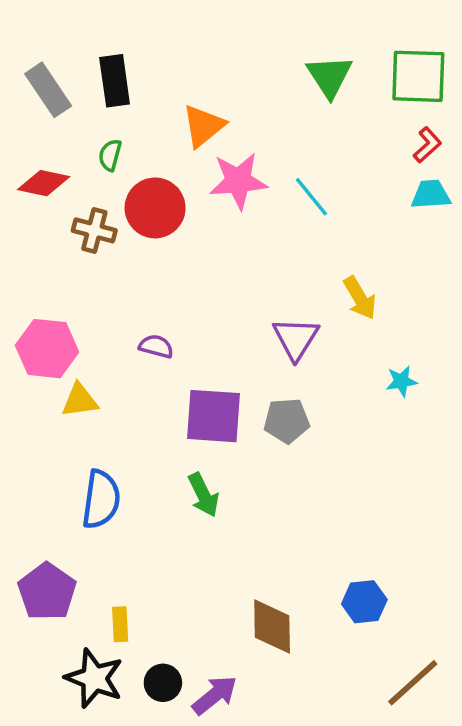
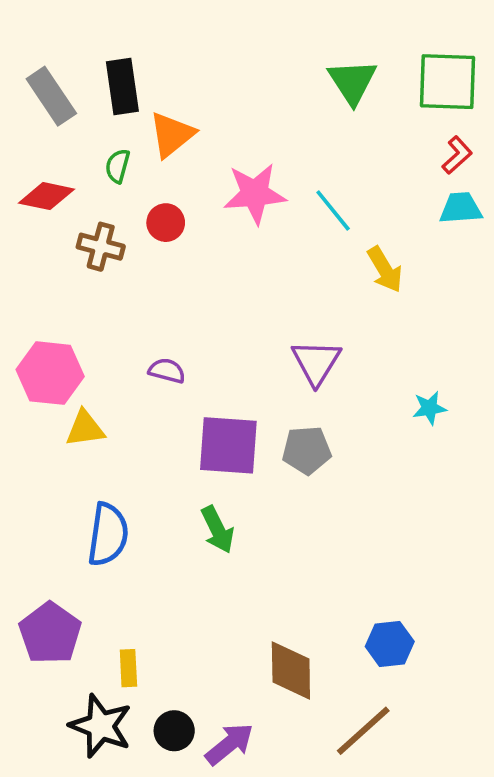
orange triangle: (203, 126) -> (172, 135), moved
red circle: (155, 208) -> (166, 223), size x0.6
yellow arrow: (360, 298) -> (385, 270), moved
brown line: (413, 683) -> (363, 731), moved

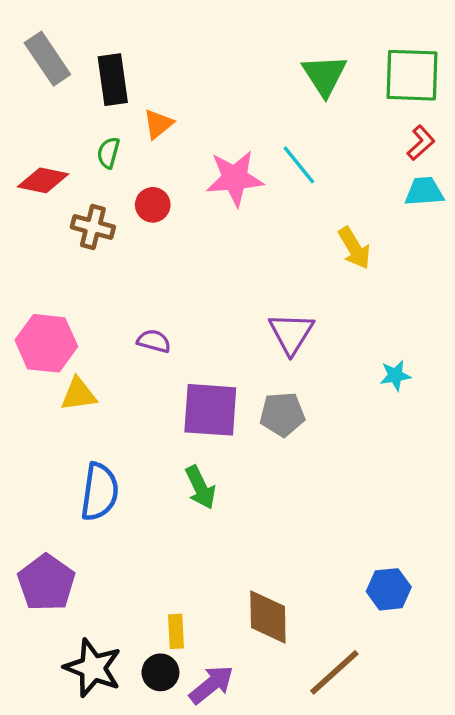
gray rectangle: (51, 96) -> (47, 59), moved
orange triangle: (172, 135) -> (158, 124), size x0.7
cyan line: (333, 211) -> (299, 165), moved
blue hexagon: (390, 644) -> (389, 589), moved
yellow rectangle: (128, 668) -> (176, 631), moved

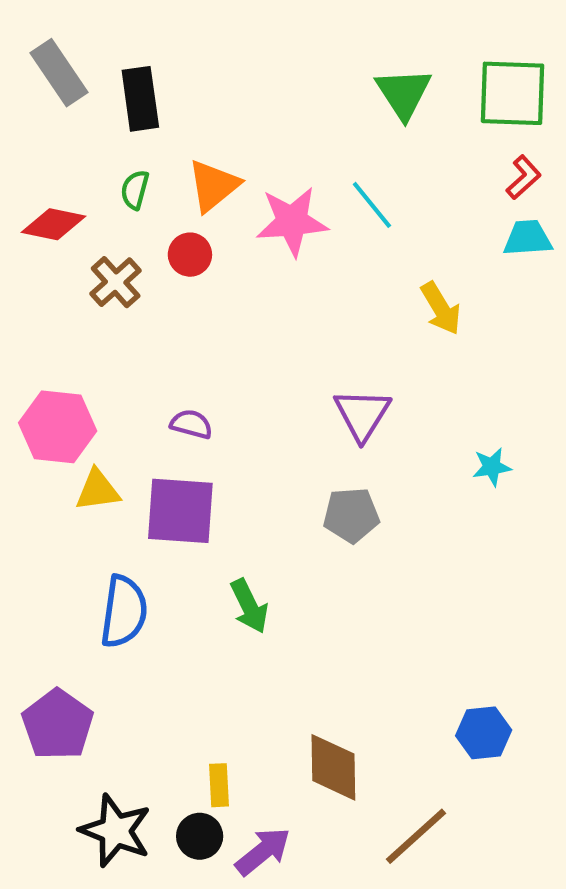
orange triangle: (158, 124) -> (213, 186), moved, size x1.4
brown cross: (93, 227) -> (116, 282), turned 33
purple square: (210, 410) -> (180, 511), moved

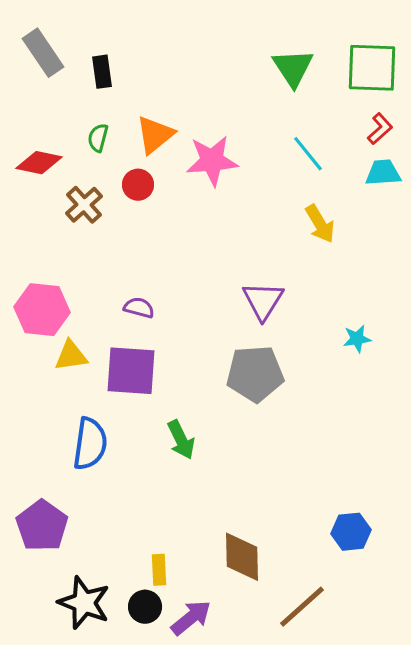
black rectangle: (140, 99) -> (102, 72), size x0.7
cyan line: (372, 205) -> (308, 154), moved
gray pentagon: (351, 515) -> (255, 374), size x1.4

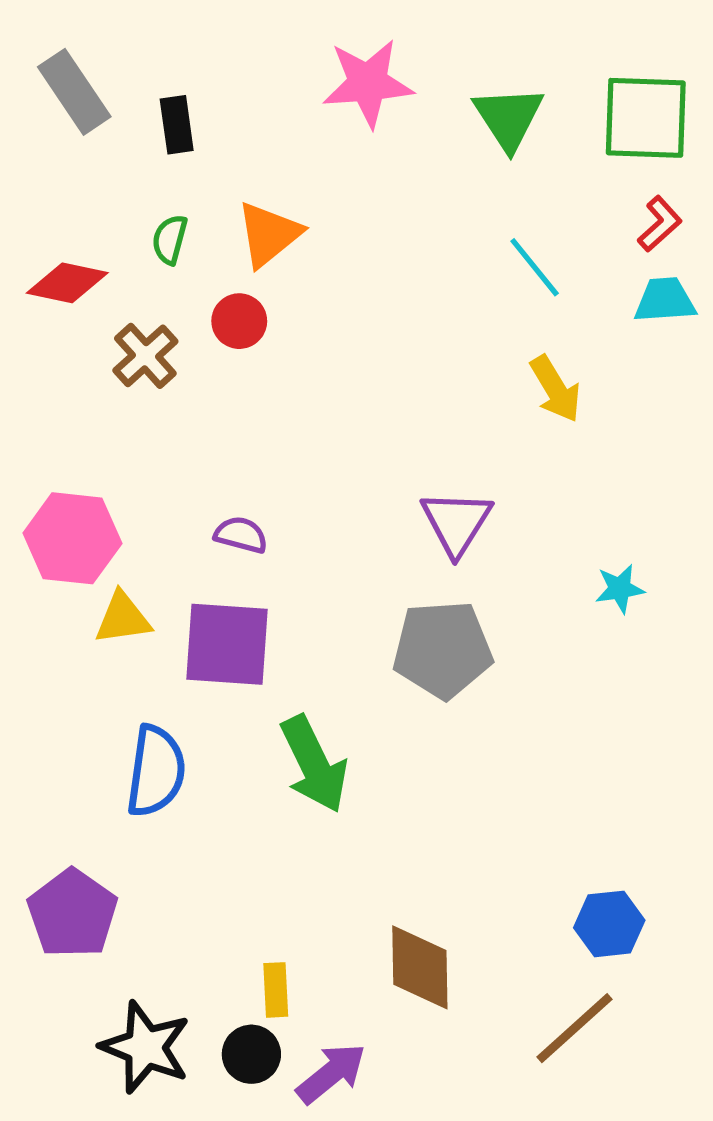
pink star: (212, 161) -> (368, 83), moved
green arrow: (181, 440) -> (314, 764), size x1.4
brown line: (302, 607) -> (575, 1028), moved

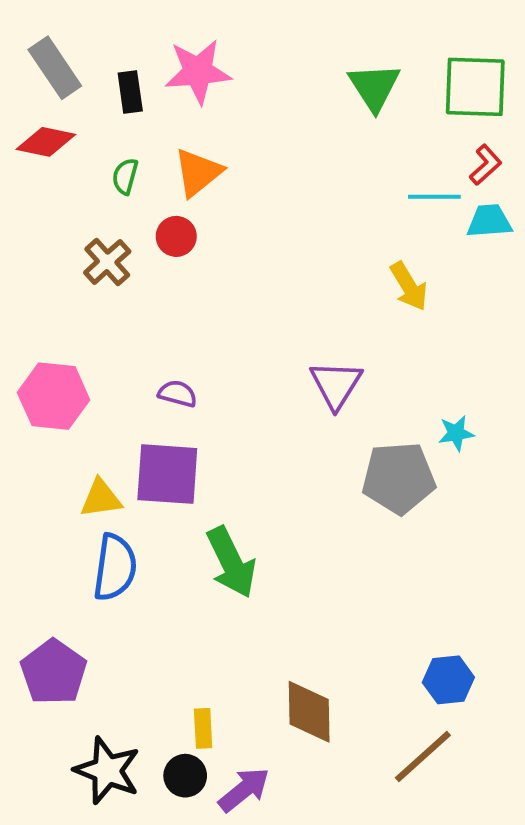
pink star: (368, 83) -> (198, 72), moved
cyan line: (535, 267) -> (434, 197), moved, turned -51
red diamond: (67, 283) -> (46, 142), moved
yellow triangle: (123, 618) -> (101, 498), moved
gray pentagon: (442, 649) -> (399, 478), moved

